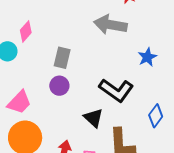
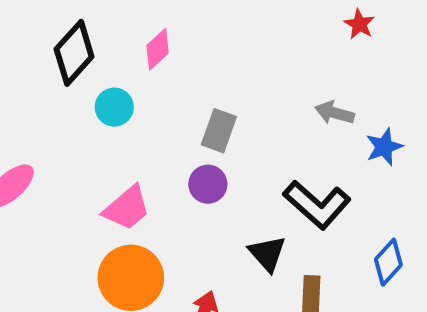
gray arrow: (110, 25) -> (335, 113), moved, size x0.6
pink diamond: (26, 31) -> (158, 49), moved

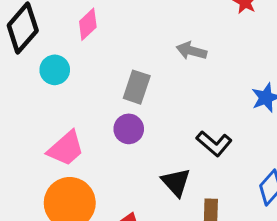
gray arrow: (335, 113) -> (191, 51), moved
black L-shape: (317, 205) -> (214, 144), size x0.7

